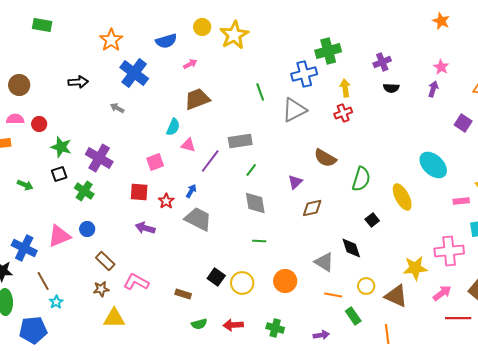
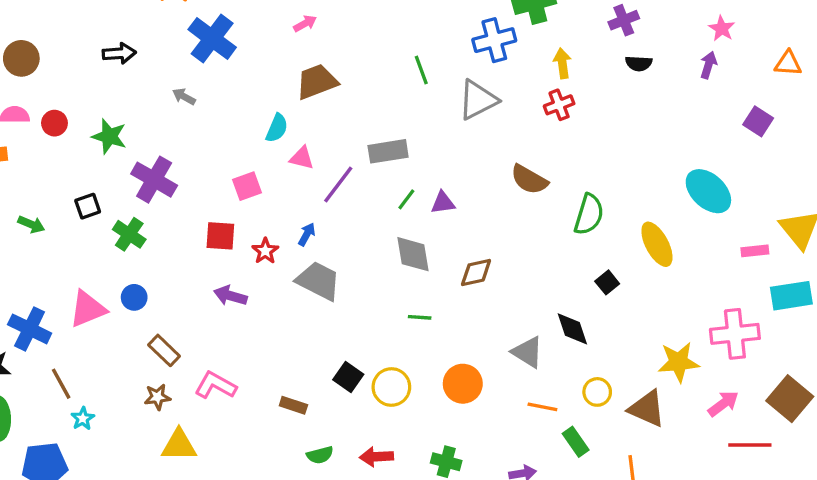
green star: (61, 147) -> (109, 136), moved
purple triangle: (295, 182) -> (443, 203), moved, turned 35
brown diamond: (312, 208) -> (476, 272), moved

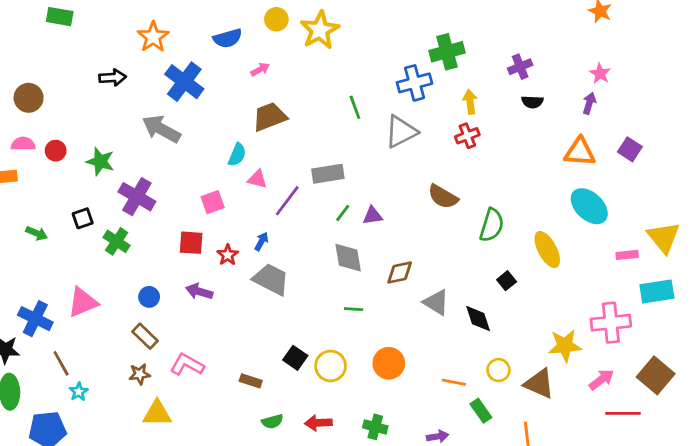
black arrow: (119, 53) -> (113, 78), moved
orange triangle: (788, 63) -> (580, 152), moved, size x1.4
gray arrow: (184, 97) -> (161, 129), size x2.0
blue circle: (134, 297) -> (149, 297), moved
gray triangle: (528, 352) -> (436, 302), moved

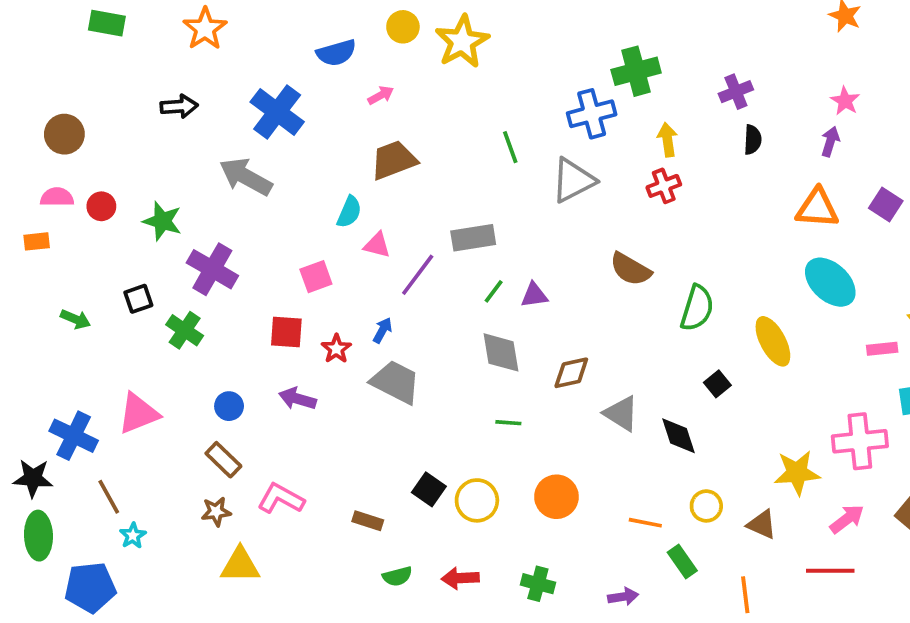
orange star: (153, 37) -> (205, 29), moved
black semicircle: (532, 102) -> (753, 140), turned -90
brown triangle: (539, 384) -> (762, 524), size x0.7
red line: (623, 413) -> (830, 571), moved

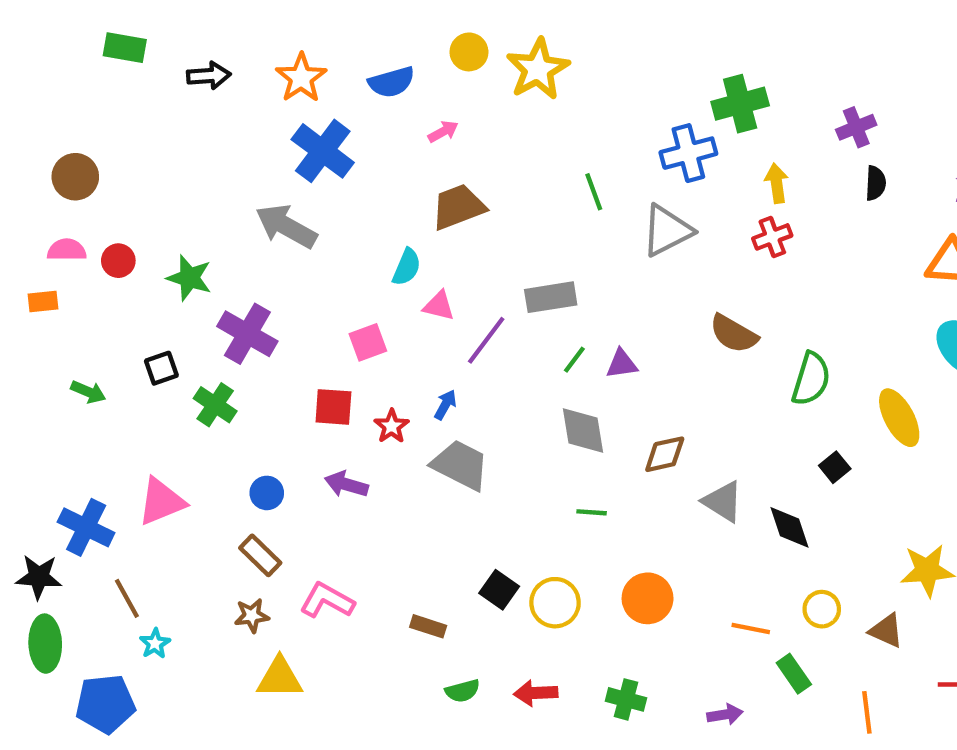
orange star: (205, 29) -> (301, 78), moved
black arrow: (179, 106) -> (209, 76), moved

